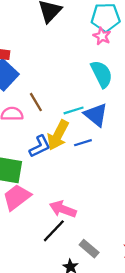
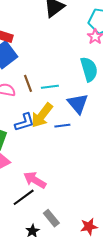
cyan line: (74, 110) -> (50, 87), moved

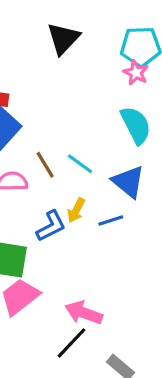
cyan line: (50, 87) -> (80, 164), turned 54
yellow arrow: (42, 115) -> (76, 210), size x0.6

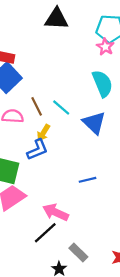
black triangle: (63, 38) -> (56, 19), turned 45
yellow arrow: (76, 210) -> (43, 133), moved
blue line: (111, 220) -> (88, 180), moved

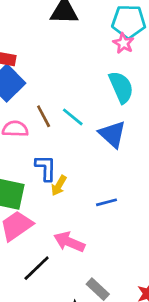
yellow arrow: (43, 133) -> (59, 186), moved
blue L-shape: (37, 150) -> (46, 168), turned -65
black line: (45, 233) -> (37, 268), moved

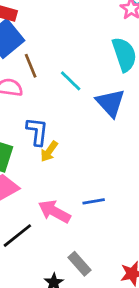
brown line: (44, 116) -> (31, 66), moved
blue line: (106, 202) -> (94, 201), moved

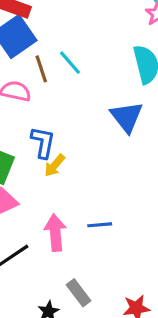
cyan line: (71, 81) -> (70, 63), moved
pink arrow: (54, 211) -> (55, 233), turned 52

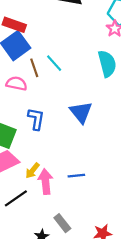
blue triangle: (127, 117) -> (81, 112), moved
yellow arrow: (55, 165) -> (32, 171), moved

